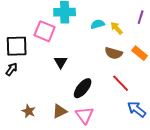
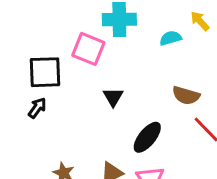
yellow arrow: (117, 28) -> (200, 21), moved
brown semicircle: (114, 53) -> (186, 95), moved

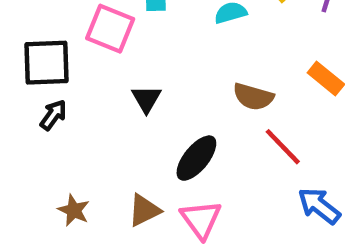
black arrow: (37, 108) -> (53, 115), moved

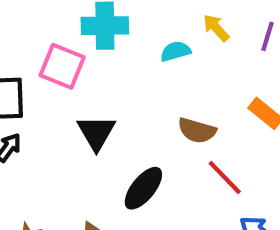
black triangle: (146, 99) -> (96, 133), size x1.4

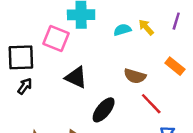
yellow arrow: (216, 28) -> (146, 27), moved
black triangle: (96, 133) -> (76, 77), turned -35

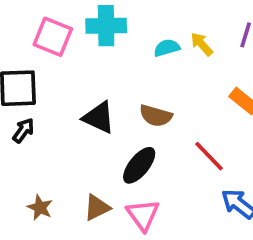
pink square: (56, 39) -> (53, 37), moved
brown semicircle: (135, 76) -> (156, 116), moved

